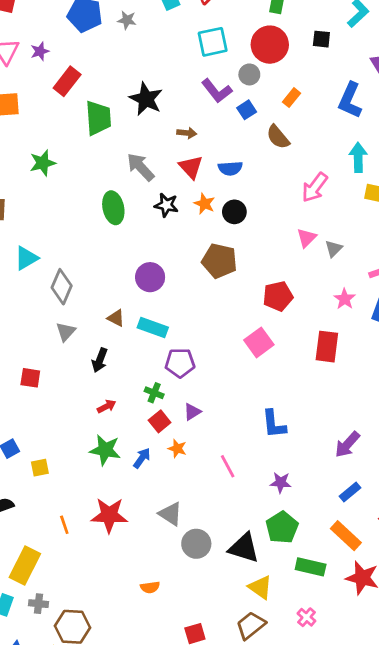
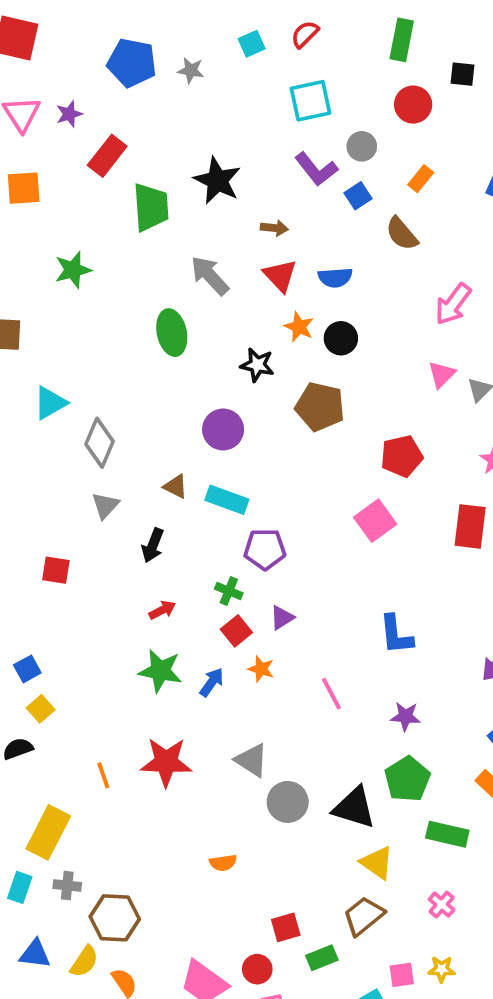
black square: (321, 39) -> (463, 74), moved
red circle: (270, 45) -> (413, 105), moved, size x0.7
black star: (166, 205) -> (257, 365), moved
yellow square: (40, 468) -> (41, 709), moved, turned -30

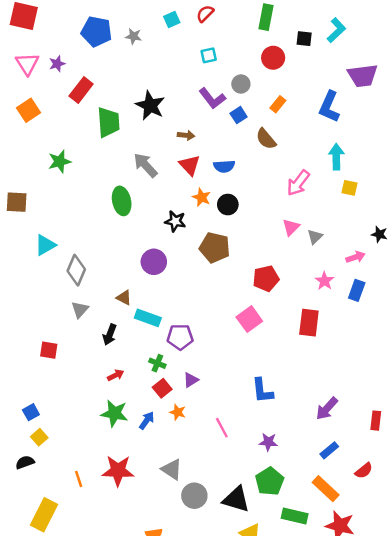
cyan square: (310, 101) -> (209, 55), size x0.6
orange square: (24, 188) -> (29, 110), turned -30
cyan rectangle: (227, 500) -> (148, 318), moved

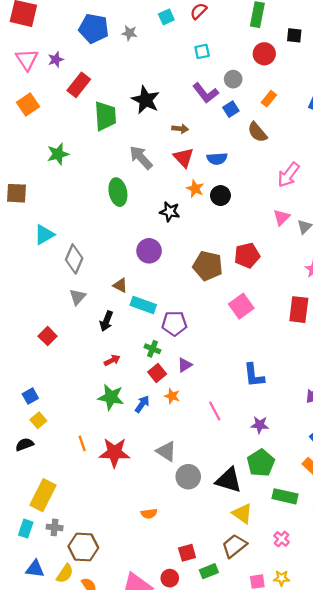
brown pentagon: (215, 247) -> (208, 266), moved
red pentagon: (266, 279) -> (247, 255), moved
red square: (49, 350) -> (48, 336), turned 36
orange line: (79, 479) -> (82, 443), moved

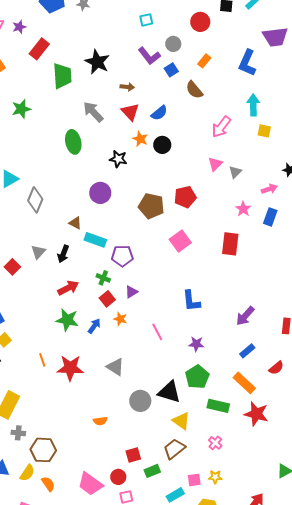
blue semicircle: (217, 159) -> (159, 113), turned -36
gray triangle: (78, 297) -> (38, 252), moved
red arrow: (112, 360) -> (68, 288), size x1.5
gray circle: (188, 477) -> (140, 401), moved

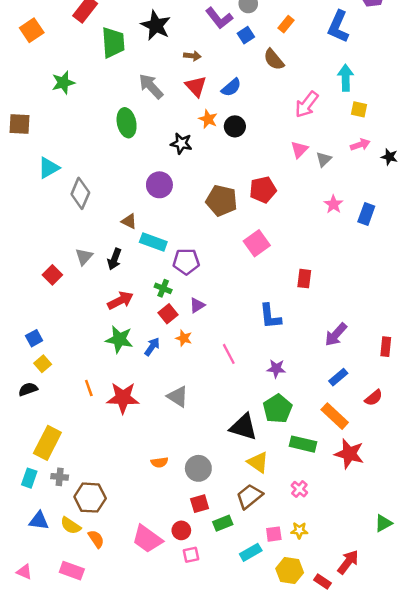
pink arrow: (269, 189) -> (360, 145), moved
red rectangle: (230, 244) -> (304, 279), moved, size x0.7
gray circle: (140, 401) -> (198, 468), moved
yellow semicircle: (27, 473) -> (71, 526), turned 90

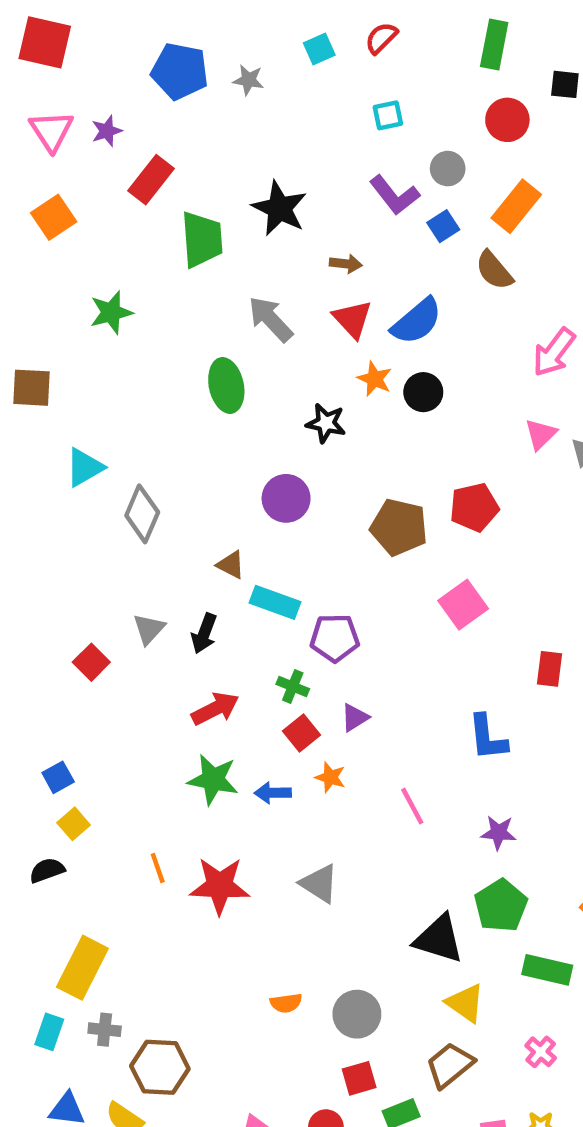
orange rectangle: (286, 24) -> (516, 206), size x1.6
blue semicircle: (231, 87) -> (417, 321), size x1.4
blue arrow: (152, 347) -> (273, 793), turned -126

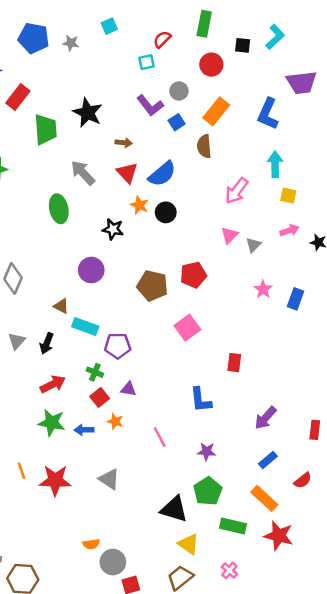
red semicircle: (381, 38) -> (162, 39), moved
brown semicircle: (494, 270) -> (204, 146), turned 35
purple triangle: (355, 718) -> (128, 389), turned 42
gray circle: (357, 1014) -> (113, 562), moved

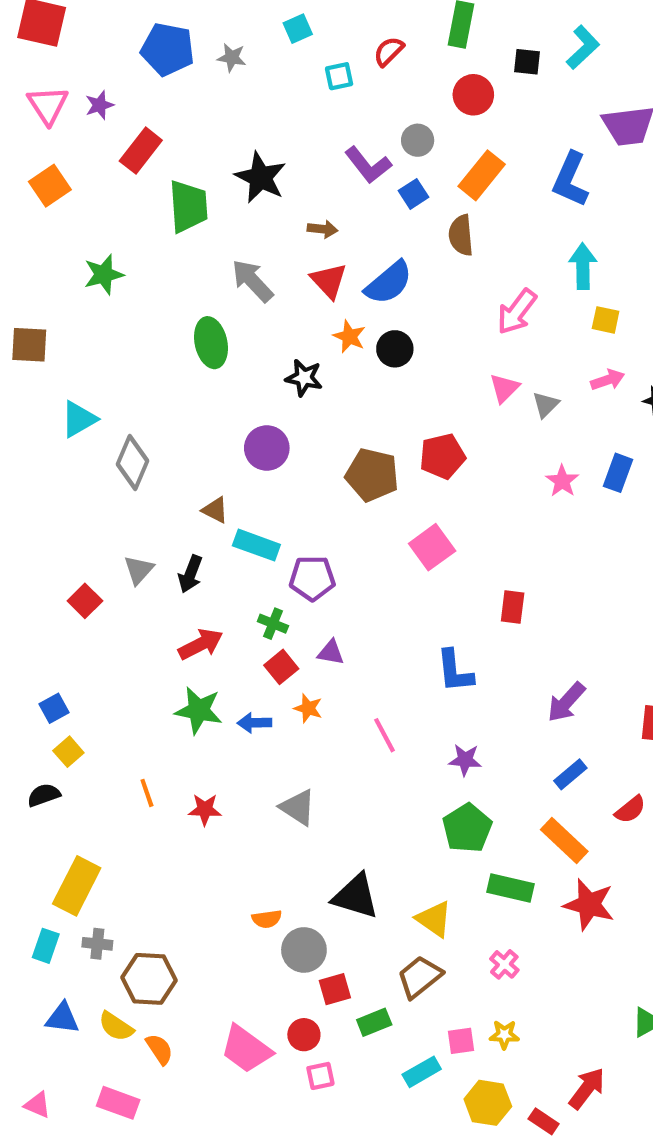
cyan square: (146, 62) -> (339, 76), moved
blue rectangle: (296, 299) -> (618, 473), moved
red star: (55, 480) -> (205, 810), size x0.6
black triangle: (174, 509) -> (356, 896), moved

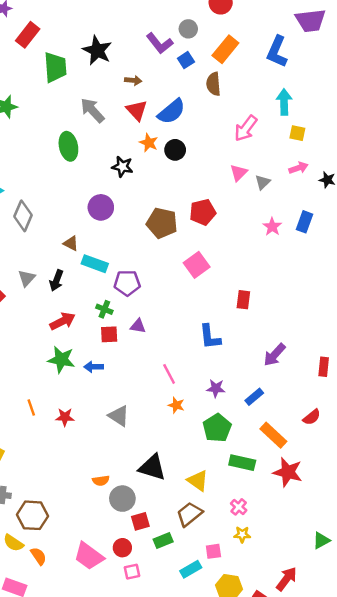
red square: (281, 667) -> (109, 334), turned 36
orange star: (308, 708) -> (176, 405), moved
blue rectangle: (570, 774) -> (254, 397), moved
yellow star: (504, 1035) -> (242, 535), moved

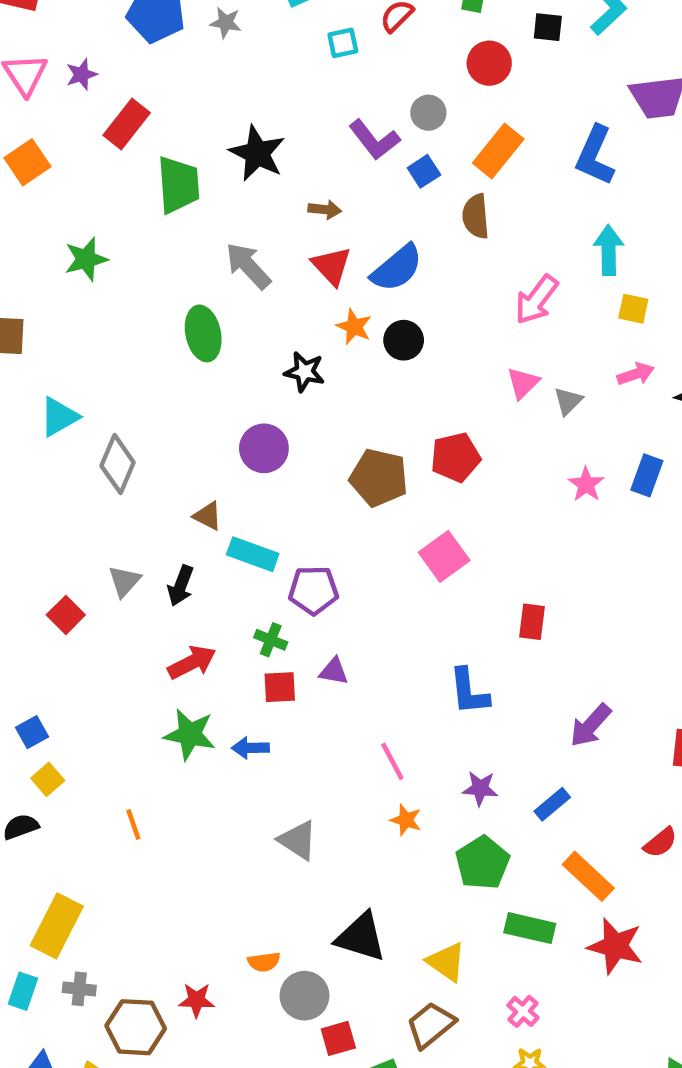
red star: (65, 417) -> (196, 1000), moved

